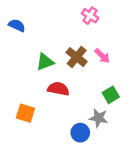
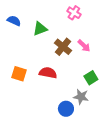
green triangle: (45, 62) -> (40, 29), moved
orange square: (25, 113) -> (19, 74), moved

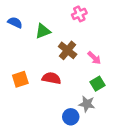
pink cross: (74, 13) -> (79, 14), turned 32
pink arrow: (84, 46) -> (94, 58), moved
orange square: (19, 74) -> (20, 79), turned -35

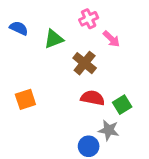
pink cross: (79, 14) -> (89, 19), moved
pink arrow: (94, 58) -> (111, 39), moved
red semicircle: (51, 78) -> (93, 98), moved

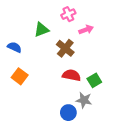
blue semicircle: (19, 28) -> (14, 47), moved
pink arrow: (111, 39) -> (86, 30), turned -64
orange square: (25, 99) -> (20, 76), turned -35

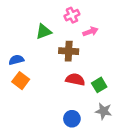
blue semicircle: (14, 47) -> (16, 60), moved, turned -40
brown cross: (65, 48) -> (69, 51), turned -36
gray star: (84, 100) -> (104, 111), moved

